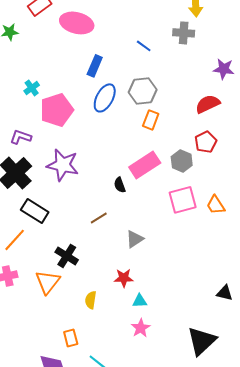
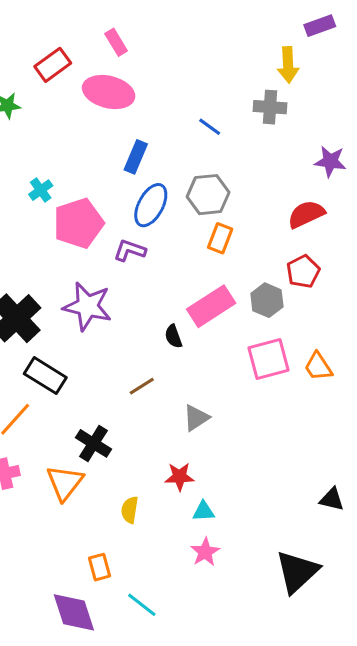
purple L-shape: (21, 137) -> (130, 250), moved

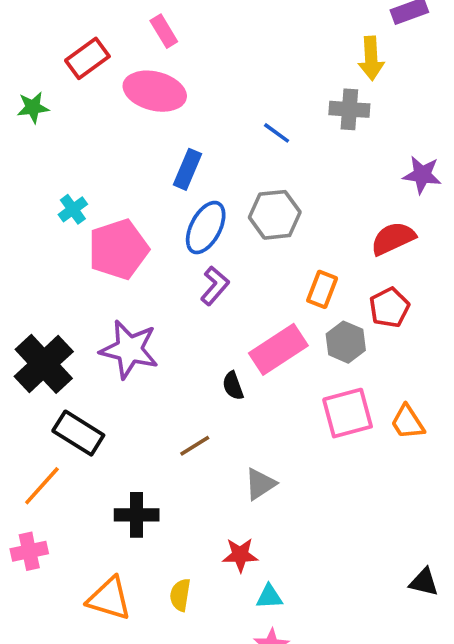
orange rectangle: (220, 238) -> (322, 289), moved
purple L-shape: (130, 250) -> (215, 286), moved, turned 112
black cross: (93, 443) -> (137, 515), turned -32
orange triangle: (65, 483) -> (109, 599), moved, turned -51

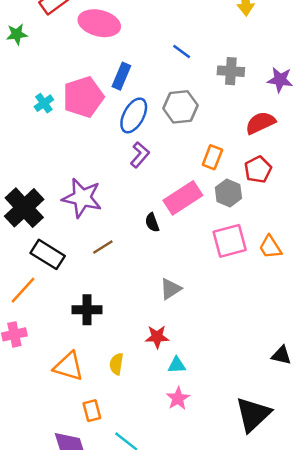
gray cross: (349, 109) -> (231, 71), moved
pink pentagon: (118, 249) -> (83, 97), moved
brown line: (195, 446) -> (103, 247), moved

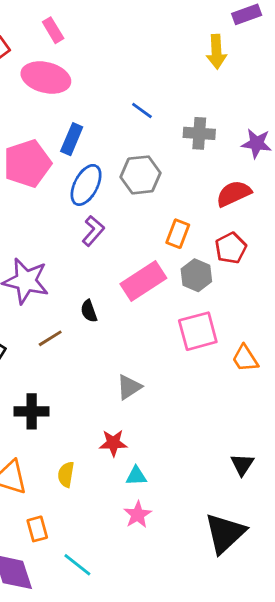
black semicircle: (152, 222) -> (89, 311), moved
orange trapezoid: (270, 247) -> (245, 358), moved
black triangle: (281, 355) -> (242, 464), moved, turned 50

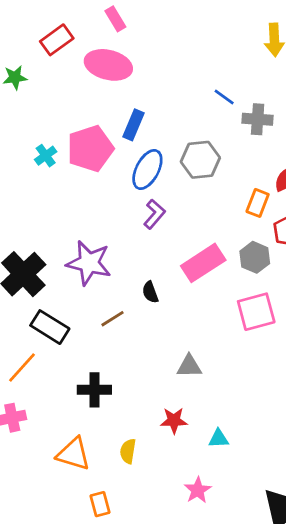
blue line: (142, 110) -> (224, 97), moved
orange rectangle: (178, 234) -> (258, 203), moved
gray triangle: (129, 387) -> (189, 366), turned 32
cyan triangle: (136, 476) -> (219, 439), moved

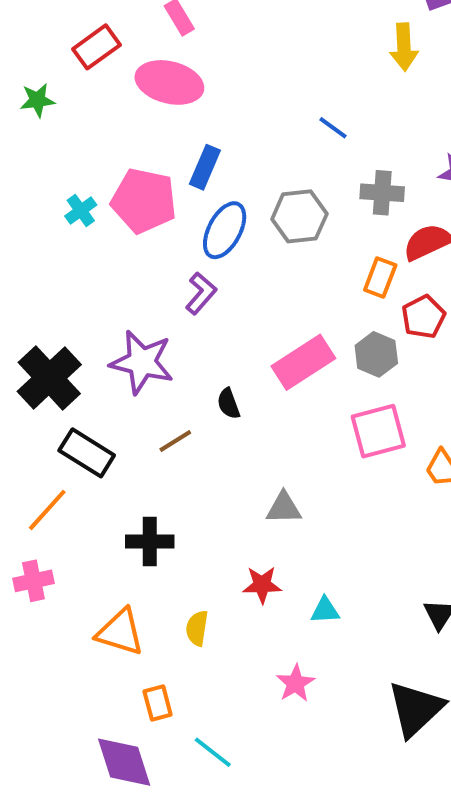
gray cross: (258, 119) -> (382, 193), moved
pink pentagon: (90, 149) -> (144, 201), turned 30
purple L-shape: (154, 214) -> (201, 293), moved

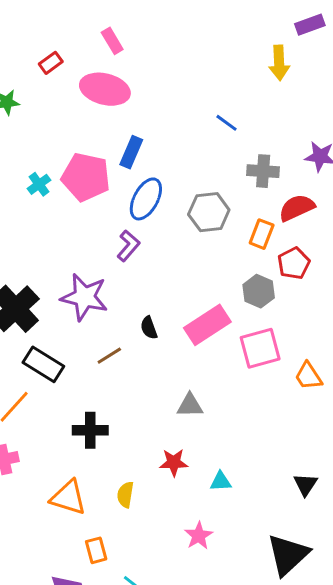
red rectangle: (97, 47) -> (51, 63), size x0.7
gray hexagon: (299, 216) -> (209, 212), moved
pink rectangle: (303, 362) -> (207, 325), moved

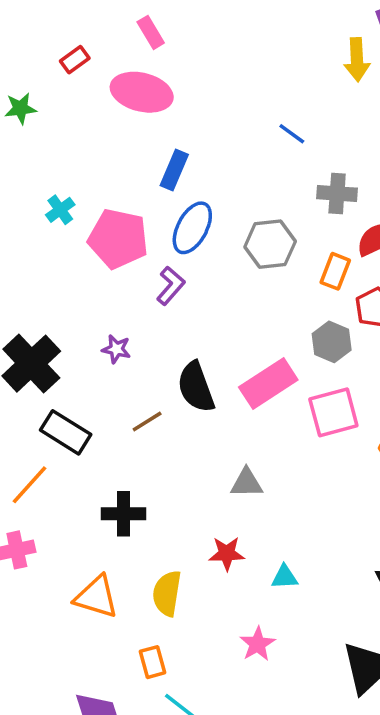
pink pentagon: (86, 177) -> (118, 239), moved
purple star: (84, 297) -> (116, 349), size x0.5
black semicircle: (149, 328) -> (196, 387), size x1.8
yellow semicircle: (125, 495) -> (167, 593), size x1.4
orange rectangle: (96, 550) -> (153, 662), moved

